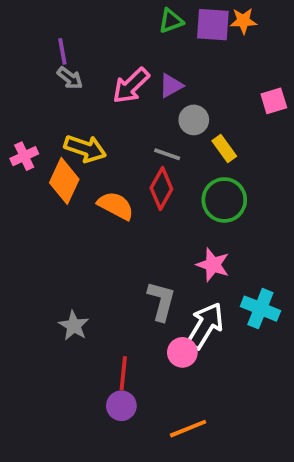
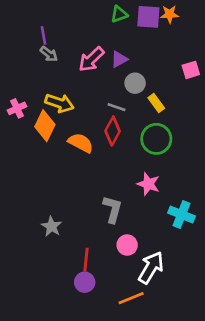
white arrow: (205, 326) -> (151, 268), moved

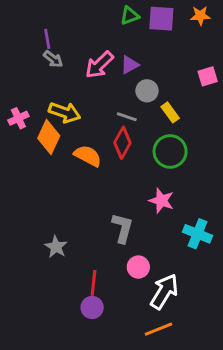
orange star: (170, 14) -> (200, 16), moved
orange line: (131, 298) -> (159, 329), moved

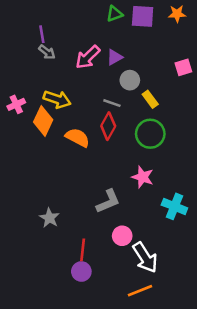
gray L-shape: (122, 228) -> (108, 201), turned 52
white arrow: (164, 292) -> (145, 257), turned 116

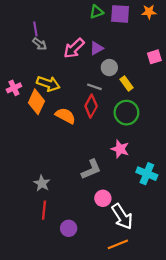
red line: (83, 250) -> (44, 210), moved

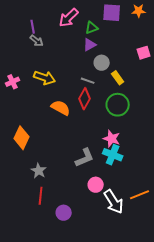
green triangle: (96, 12) -> (92, 28), moved
pink arrow: (74, 48) -> (69, 18), moved
orange diamond: (36, 102) -> (22, 138), moved
cyan cross: (147, 174) -> (113, 155), moved
orange line: (118, 244) -> (140, 195), moved

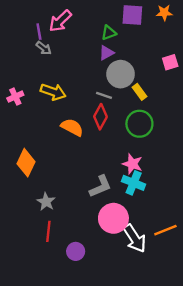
pink arrow: (69, 18) -> (60, 21), moved
gray circle: (102, 63) -> (121, 74), size x1.5
pink circle: (96, 185) -> (113, 218), size x1.6

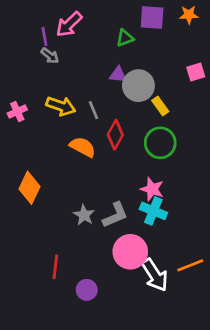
purple triangle: (106, 53) -> (118, 75), moved, turned 35
gray line: (104, 95) -> (94, 110), moved, turned 49
gray star: (46, 202) -> (84, 215), moved

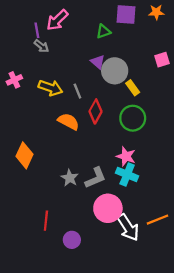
purple triangle: (118, 75) -> (98, 62), turned 35
pink cross: (17, 111) -> (14, 80), moved

